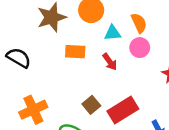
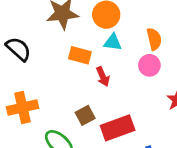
cyan triangle: (113, 33) -> (113, 42), moved
red arrow: (110, 62) -> (103, 76), moved

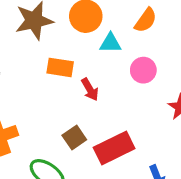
orange semicircle: (154, 39) -> (146, 20), moved, turned 55
cyan triangle: (113, 42) -> (110, 43), moved

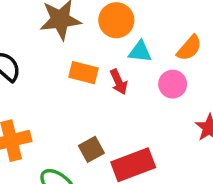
orange semicircle: (146, 20) -> (189, 48), moved
red arrow: (90, 89) -> (119, 82), moved

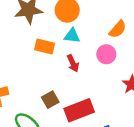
cyan triangle: (140, 52) -> (72, 36), moved
red arrow: (119, 82) -> (73, 63), moved

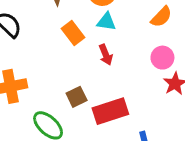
orange rectangle: (45, 47) -> (73, 33), turned 36
pink circle: (106, 54) -> (162, 58), moved

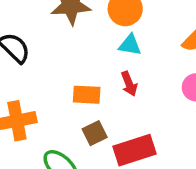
orange rectangle: (73, 33) -> (87, 95), moved, turned -50

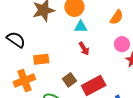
orange rectangle: (87, 95) -> (41, 59), moved

